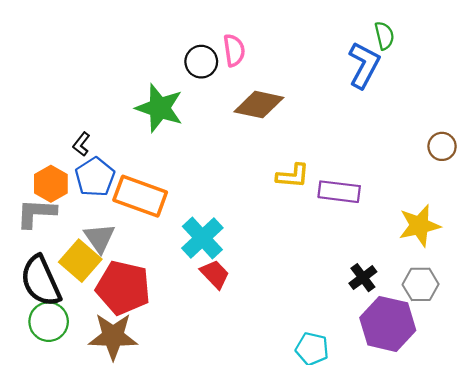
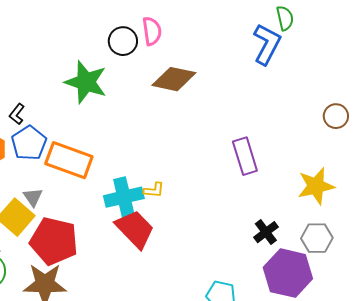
yellow L-shape: (293, 176) -> (154, 190), moved, size x0.7
purple rectangle: (339, 192) -> (245, 156), turned 66
gray triangle: (99, 238) -> (33, 197), size x0.7
cyan cross: (202, 238) -> (124, 197), turned 30
red trapezoid: (215, 274) -> (135, 229), size x1.5

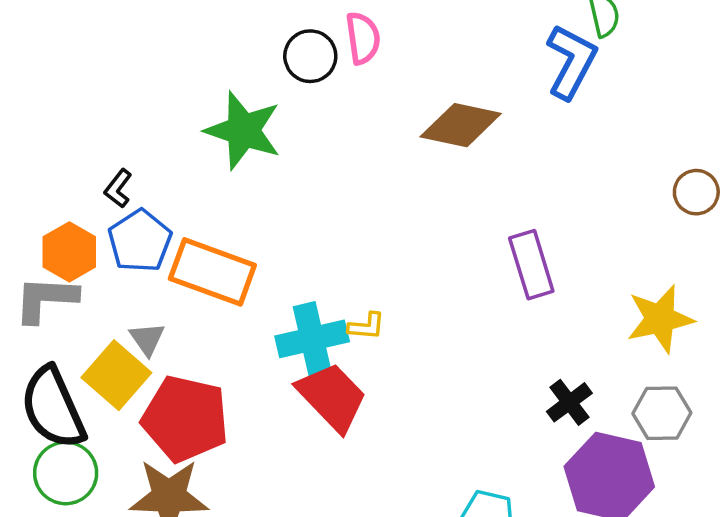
brown diamond: (174, 79) -> (461, 125), moved

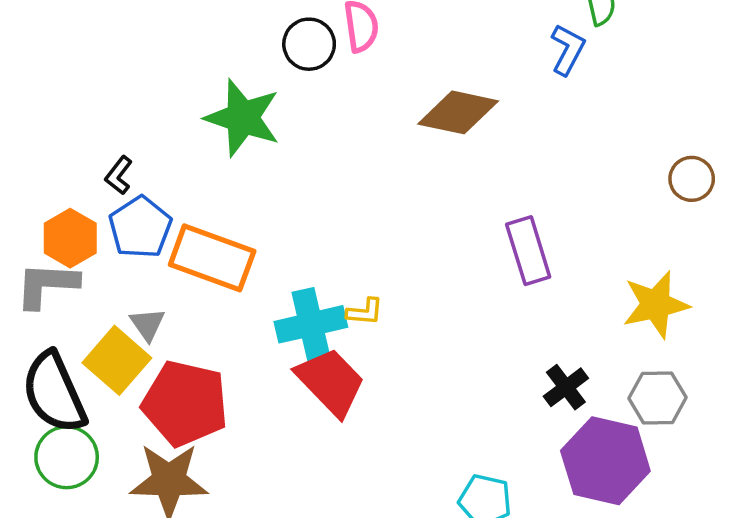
blue L-shape: (571, 62) -> (568, 50), size x0.7

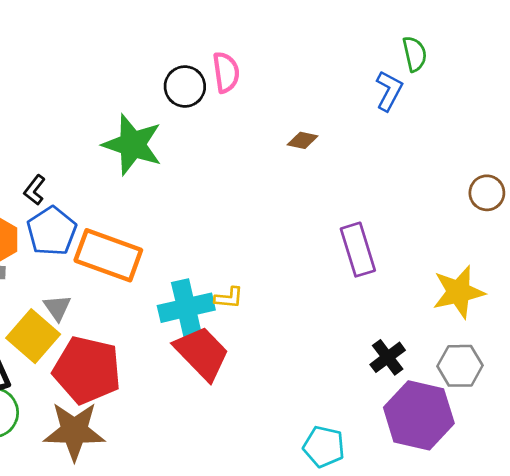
brown diamond: (458, 112) -> (303, 140), size x0.5

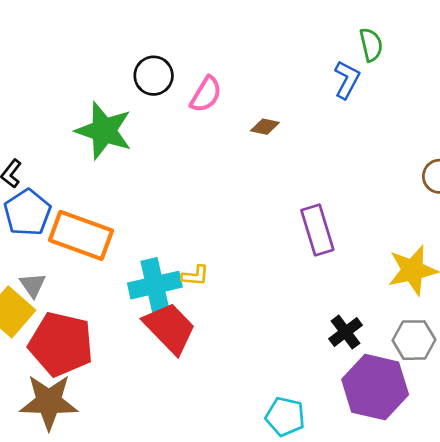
pink semicircle: (226, 72) -> (206, 94), moved, turned 39

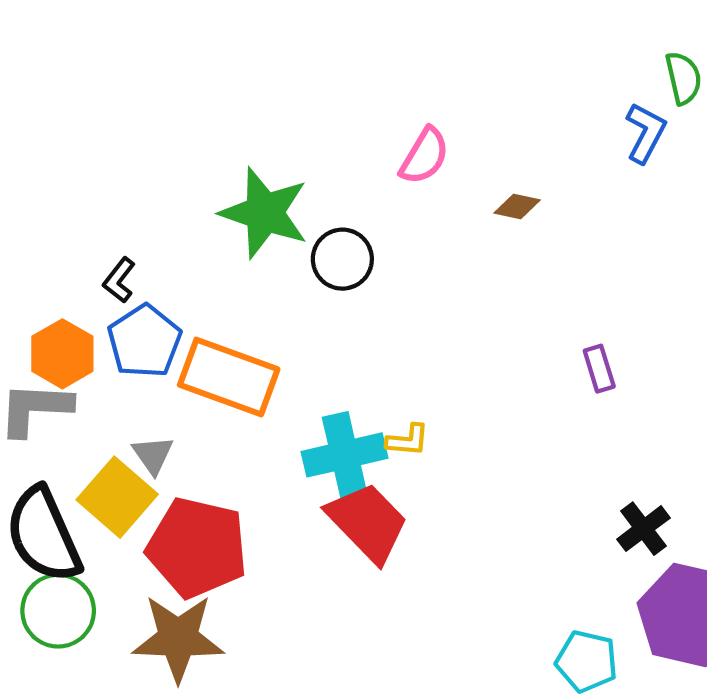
black circle: (154, 76) -> (342, 259), moved
purple rectangle: (317, 230) -> (599, 369), size x0.6
cyan pentagon: (285, 417) -> (587, 661), moved

